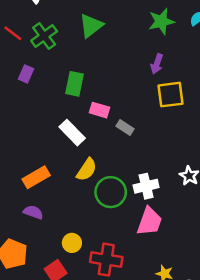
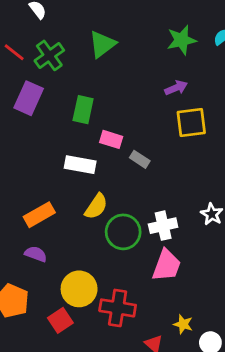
purple arrow: (157, 64) -> (176, 88), turned -132
purple rectangle: (26, 74) -> (29, 98), size x1.6
white rectangle: (72, 133) -> (80, 165), turned -36
yellow circle: (72, 243) -> (79, 289), size x1.6

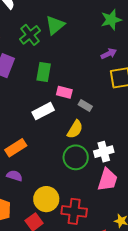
green cross: (49, 55) -> (30, 35), moved
white rectangle: (80, 165) -> (43, 111), turned -35
yellow semicircle: (96, 206) -> (75, 129), moved

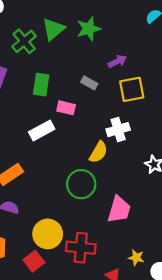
green star: (111, 20) -> (89, 29), moved
gray rectangle: (85, 105) -> (89, 83), moved
yellow semicircle: (75, 129) -> (98, 152), moved
white cross: (104, 152) -> (118, 130), moved

